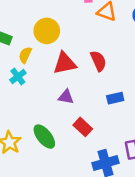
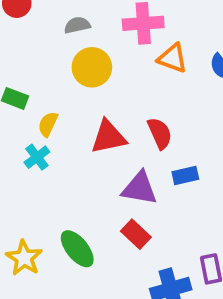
yellow circle: (47, 31) -> (92, 67), moved
purple triangle: (66, 97) -> (140, 188), moved, size x1.5
blue rectangle: (115, 98) -> (185, 175), moved

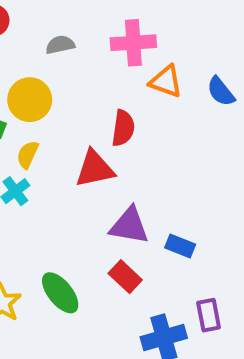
yellow circle: (92, 67) -> (30, 100), moved
red semicircle: (160, 133) -> (123, 128), moved, turned 32
blue rectangle: (185, 175) -> (180, 246), moved, turned 35

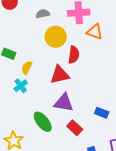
yellow circle: (30, 100) -> (56, 37), moved
purple triangle: (129, 226) -> (64, 103), moved
green ellipse: (60, 293) -> (43, 122), moved

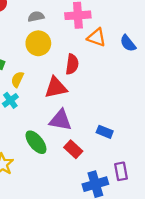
yellow circle: (56, 37) -> (38, 43), moved

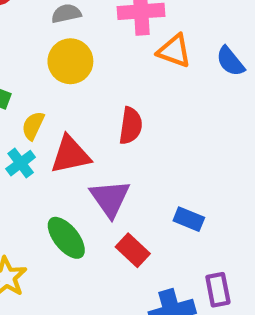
red semicircle: (72, 64) -> (131, 126), moved
red triangle: (56, 88) -> (70, 155), moved
purple triangle: (60, 120) -> (110, 198), turned 45

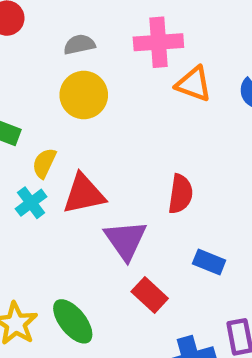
red semicircle: (131, 126) -> (180, 194), moved
green ellipse: (66, 238) -> (73, 321), moved

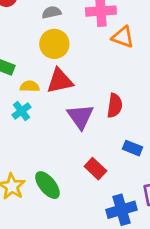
yellow semicircle: (44, 163) -> (30, 86), turned 66
red triangle: (84, 194) -> (60, 81), moved
purple triangle: (126, 240) -> (80, 117), moved

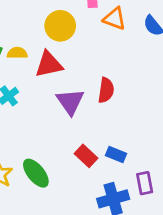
yellow circle: (54, 44) -> (60, 26), moved
yellow semicircle: (30, 86) -> (17, 53), moved
blue rectangle: (132, 148) -> (116, 155), moved

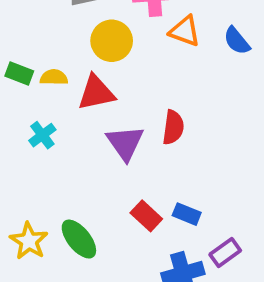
purple rectangle: (145, 183) -> (225, 253), turned 65

